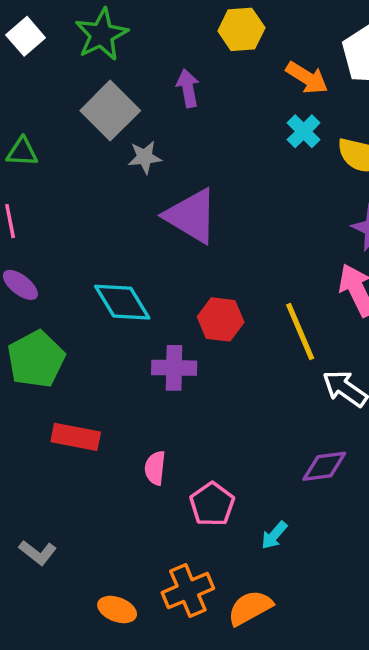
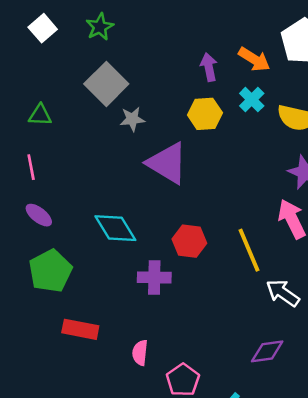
yellow hexagon: (241, 29) -> (205, 114), moved
green star: (102, 35) -> (100, 27), size x0.7
purple arrow: (188, 88) -> (209, 67), moved

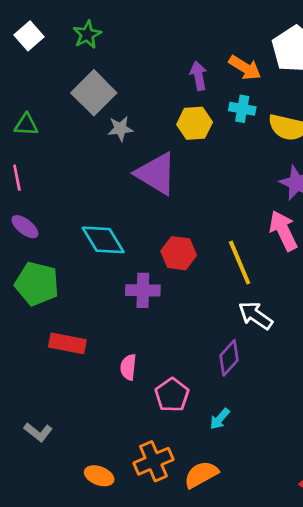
cyan cross: (252, 100) -> (242, 109), turned -35
green pentagon: (50, 271) -> (37, 284), turned -30
white arrow: (283, 293) -> (255, 315), moved
purple diamond: (267, 351) -> (229, 358), moved, turned -40

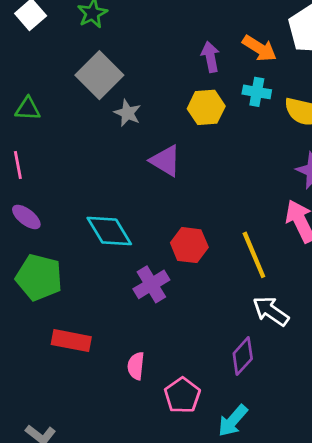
gray star: (120, 129) -> (128, 113), turned 30
purple triangle: (156, 174) -> (165, 161), size x0.7
purple cross: (143, 290) -> (151, 284), turned -32
cyan arrow: (220, 419) -> (233, 421), size x1.4

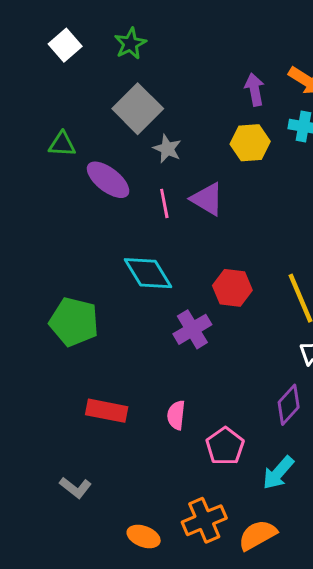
pink line: (18, 165) -> (164, 203), moved
purple ellipse: (26, 217) -> (108, 180), moved, size x1.4
red rectangle: (71, 341) -> (107, 411), moved

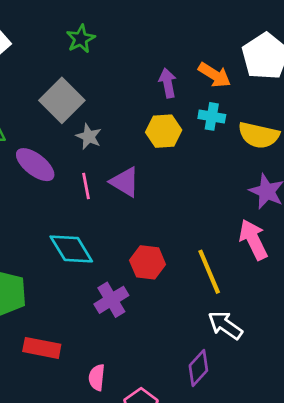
green star: (130, 44) -> (81, 39), moved
red rectangle: (107, 411) -> (42, 348), moved

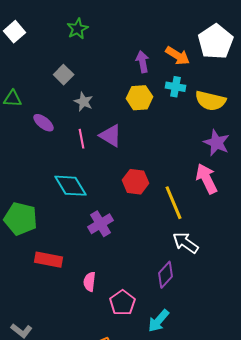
gray square: (62, 100) -> (64, 75), size x0.6
purple ellipse: (35, 165) -> (44, 123), size x0.7
red hexagon: (148, 262) -> (136, 182), moved

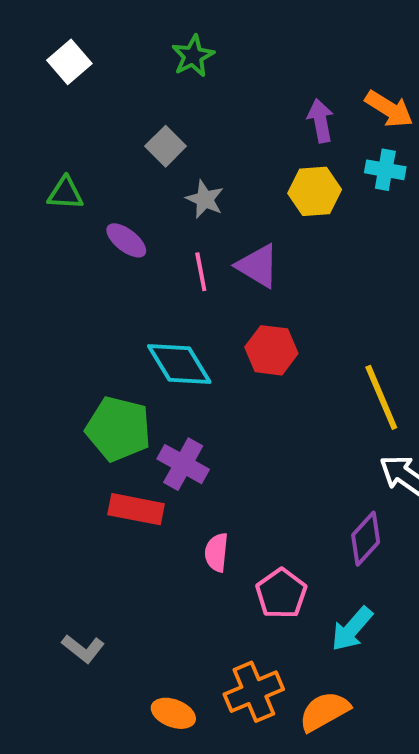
red hexagon: (136, 182) -> (271, 350), moved
green pentagon: (20, 219) -> (118, 429), moved
purple cross: (100, 224) -> (183, 464), moved, turned -30

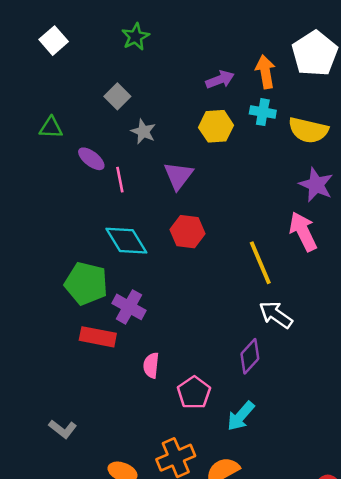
orange arrow: (389, 109) -> (265, 72), turned -132
purple arrow: (321, 121) -> (220, 80), turned 80
purple triangle: (258, 266) -> (178, 176), turned 36
pink line: (201, 272) -> (120, 180), moved

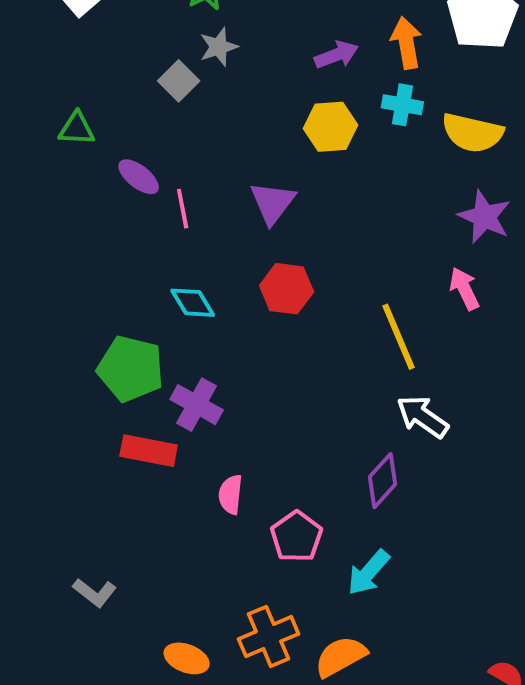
gray star: (143, 132) -> (219, 47), moved, turned 30
pink arrow: (303, 232) -> (464, 289), size x0.7
cyan diamond: (126, 241) -> (193, 303), size x0.7

